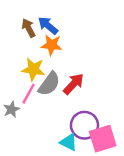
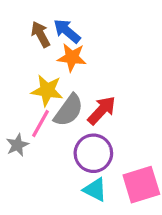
purple circle: (84, 125) -> (93, 153), moved

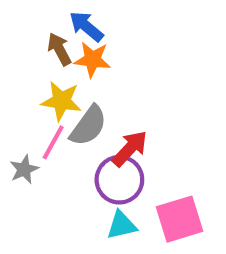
brown arrow: (41, 34) -> (59, 49), moved
red arrow: (102, 110) -> (130, 149), moved
cyan triangle: (95, 190) -> (121, 225), turned -40

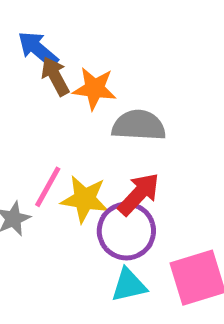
blue arrow: (86, 26) -> (38, 49), moved
yellow star: (61, 101) -> (85, 199), moved
gray semicircle: (88, 126) -> (139, 125), moved, turned -123

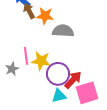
pink line: (48, 187) -> (26, 56), turned -36
red arrow: (139, 194) -> (73, 80), moved

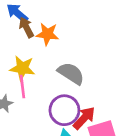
gray semicircle: (63, 31) -> (71, 73), moved, turned 30
yellow star: (41, 61) -> (22, 68), moved

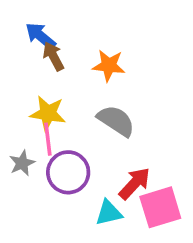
orange star: (47, 34) -> (109, 65), moved
purple circle: (64, 110) -> (68, 172), moved

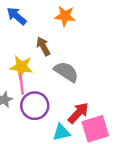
brown arrow: (53, 56) -> (43, 46), moved
orange star: (109, 65) -> (65, 16), moved

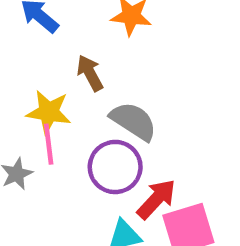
purple circle: (35, 106) -> (115, 167), moved

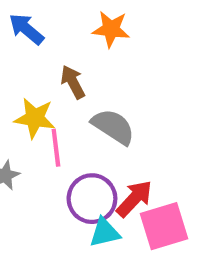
pink line: (49, 144) -> (56, 148), moved
purple circle: (115, 167) -> (92, 199), moved

